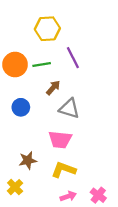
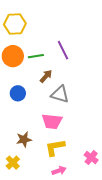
yellow hexagon: (47, 29) -> (15, 24), moved
yellow L-shape: (64, 170) -> (55, 148), turned -30
pink cross: (98, 195) -> (91, 158), moved

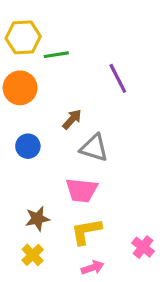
purple line: (63, 50) -> (118, 78), moved
green line: (36, 56) -> (56, 55), moved
yellow cross: (13, 163) -> (33, 255), moved

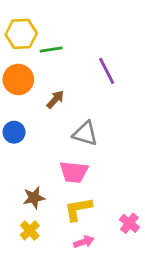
brown arrow: (72, 119) -> (55, 99), moved
blue circle: (28, 146) -> (14, 132), moved

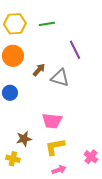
green line: (51, 50) -> (47, 24), moved
gray triangle: (85, 134) -> (60, 78), moved
yellow cross: (30, 230) -> (13, 159), moved, turned -32

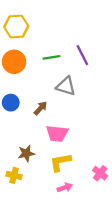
green line: (47, 24) -> (52, 57), moved
brown arrow: (39, 70) -> (41, 108), moved

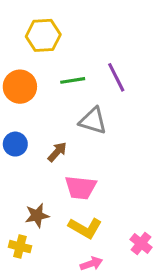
yellow hexagon: (16, 26) -> (43, 35), moved
yellow L-shape: (60, 162) -> (85, 228), turned -140

